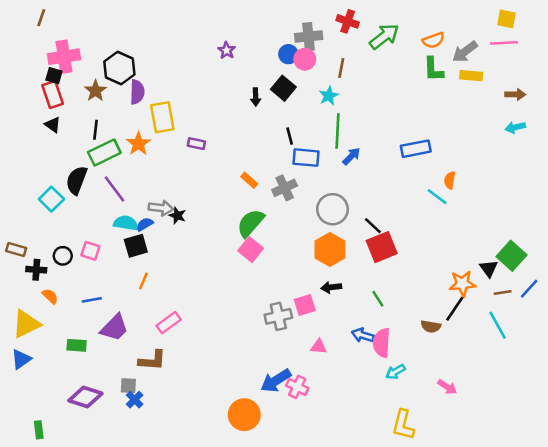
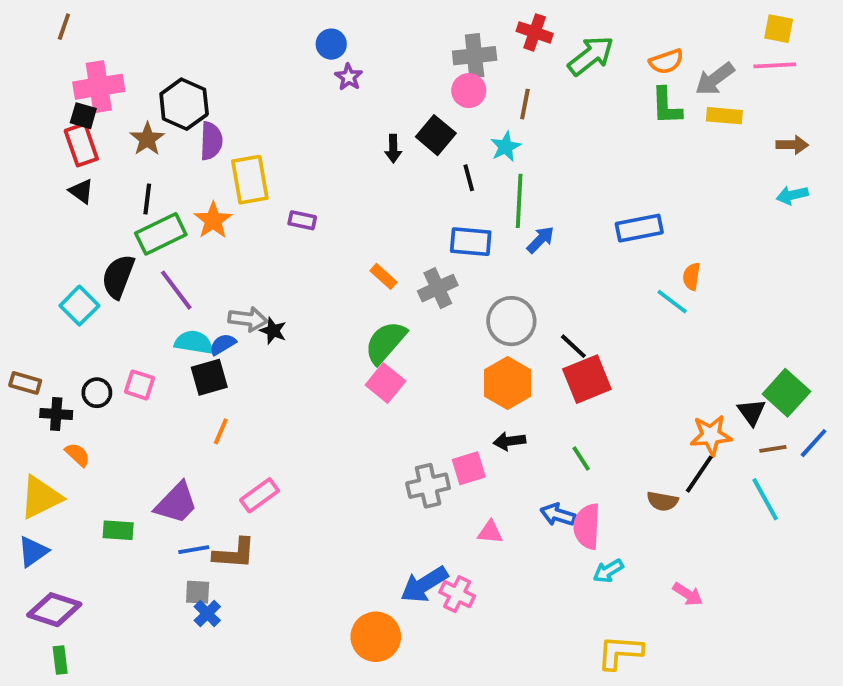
blue circle: (288, 54) -> (331, 44), moved
black line: (290, 136) -> (469, 178), moved
blue line: (92, 300) -> (194, 550), moved
purple diamond: (85, 397) -> (54, 610), moved
yellow L-shape: (403, 425) -> (620, 652), turned 80

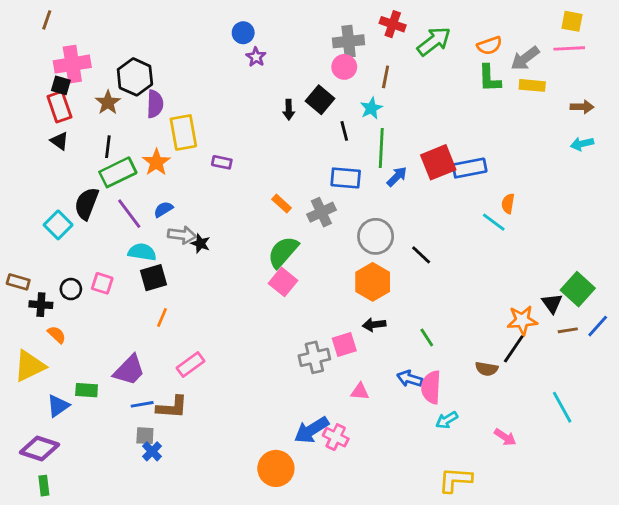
blue semicircle: (223, 344) -> (163, 209), moved
red square: (587, 379) -> (438, 162), moved
cyan line: (765, 499) -> (562, 407), moved
blue triangle: (33, 552) -> (58, 406), moved

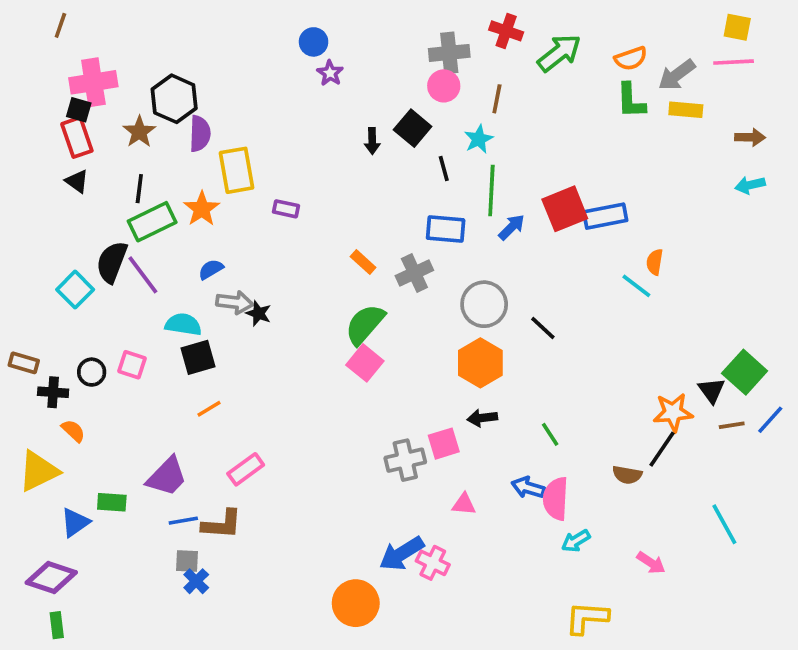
purple line: (129, 214) -> (143, 275), moved
orange line: (162, 318) -> (209, 409), turned 36

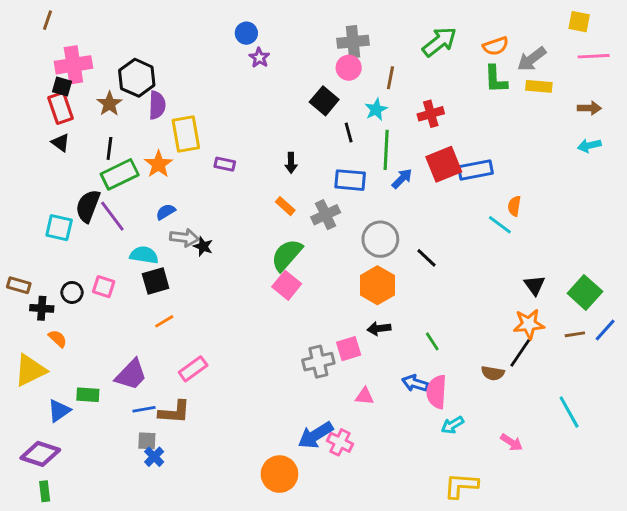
red cross: (506, 31) -> (431, 114), moved, turned -35
pink line: (734, 62) -> (594, 56), moved
black arrow: (372, 141) -> (291, 163), moved
cyan square: (75, 290) -> (59, 228), turned -32
black triangle: (712, 390) -> (535, 285), moved

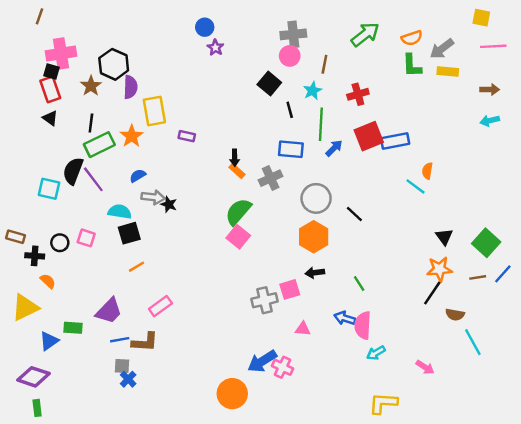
black arrow: (291, 163) -> (235, 158), moved
brown semicircle: (493, 373) -> (455, 315), moved

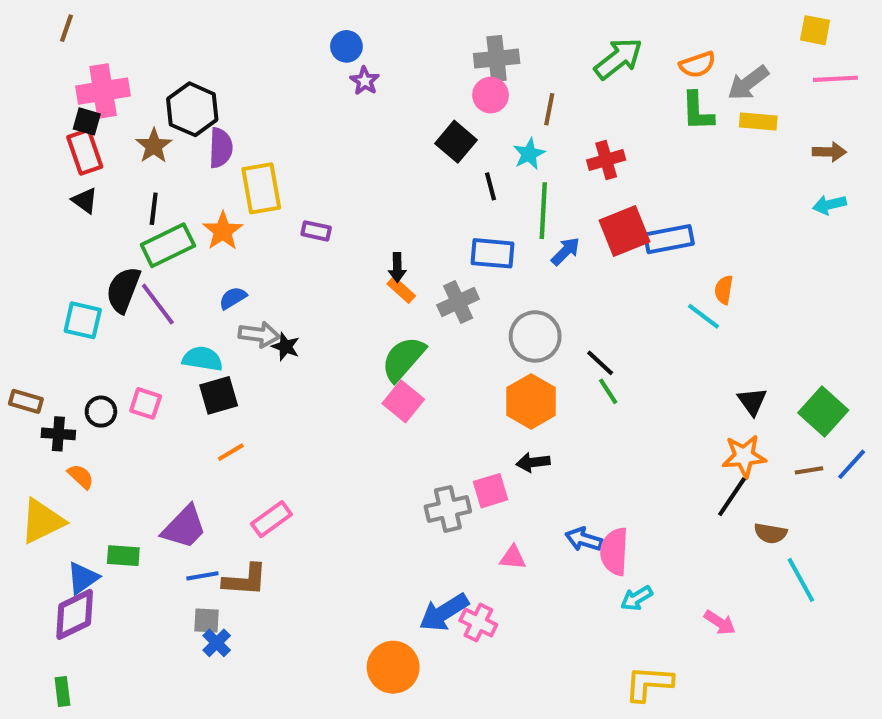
green line: (359, 283) -> (608, 391), moved
purple diamond: (33, 377) -> (75, 614), moved, turned -44

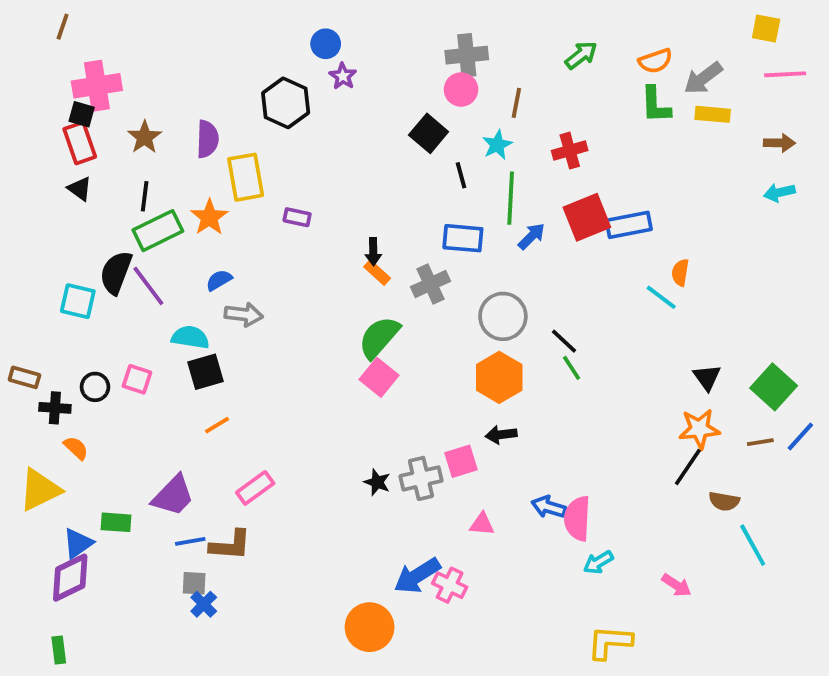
green arrow: (618, 59) -> (581, 55), size x0.7
black hexagon: (192, 109) -> (286, 103), moved
black star: (286, 347) -> (377, 482), moved

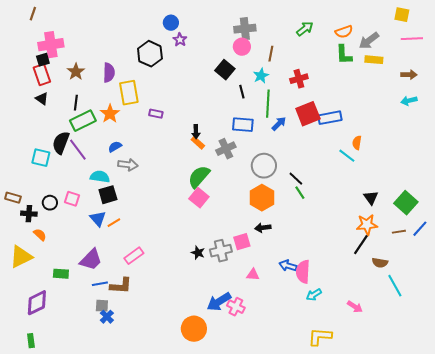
black square: (82, 114) -> (43, 60), turned -32
blue triangle: (78, 543) -> (98, 219), moved, turned -36

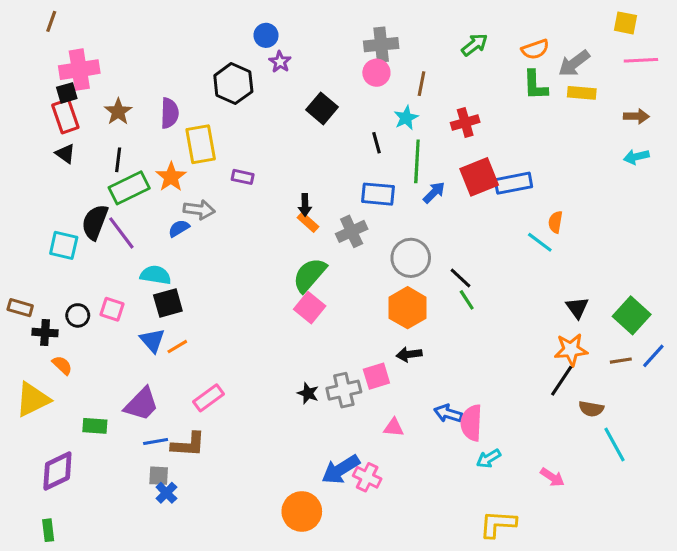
black square: (225, 70) -> (322, 108), moved
gray arrow: (128, 165) -> (199, 210), moved

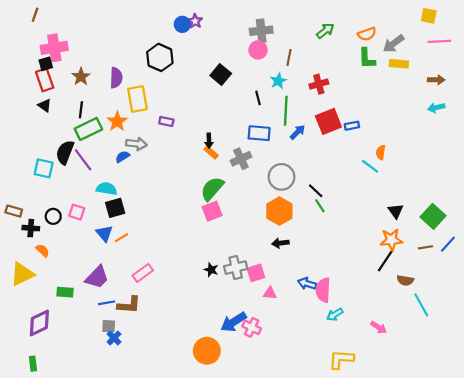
purple star: (280, 62) -> (195, 21), moved
blue rectangle: (513, 183) -> (352, 126), size x0.6
pink square: (310, 308) -> (212, 211), turned 30
pink square: (376, 376) -> (256, 273), moved

